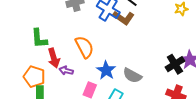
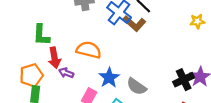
orange semicircle: (84, 47) -> (89, 50), turned -55
orange pentagon: (34, 77) -> (31, 75), turned 30

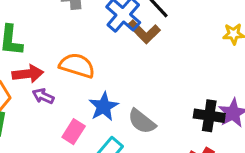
red arrow: (54, 58) -> (28, 74), turned -90
black cross: (184, 80) -> (209, 116), turned 30

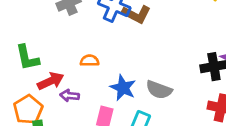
orange semicircle: (77, 65) -> (90, 61), size x0.6

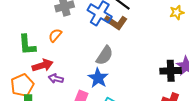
orange semicircle: (90, 61) -> (55, 35), moved, turned -56
gray semicircle: (159, 90) -> (105, 55), moved, turned -84

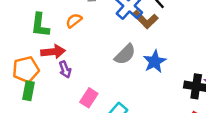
blue star: (98, 78) -> (155, 61), moved
purple arrow: (56, 79) -> (65, 70), turned -136

